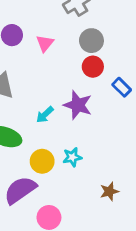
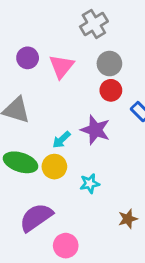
pink triangle: (45, 43) -> (61, 66), size x1.4
yellow circle: (42, 161) -> (54, 167), moved

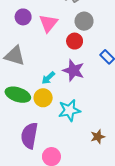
red circle: (111, 90) -> (75, 41), moved
cyan star: (90, 184) -> (69, 110), size x1.5
purple semicircle: (36, 217) -> (29, 136), turned -45

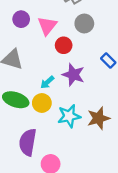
red circle: (75, 41) -> (64, 45), moved
brown star: (98, 137) -> (98, 118), moved, size x1.5

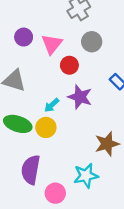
cyan star: (69, 116) -> (86, 176), moved

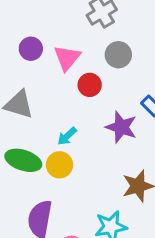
purple star: (80, 97) -> (121, 127), moved

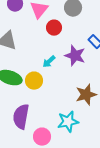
cyan arrow: (67, 136) -> (49, 62), moved

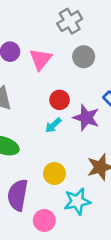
red circle: (54, 28) -> (60, 100), moved
yellow circle: (34, 81) -> (54, 173), moved

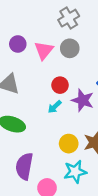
gray circle: (84, 57) -> (70, 48), moved
yellow circle: (54, 173) -> (69, 144), moved

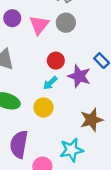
yellow circle: (69, 144) -> (44, 107), moved

